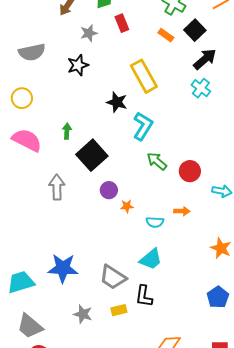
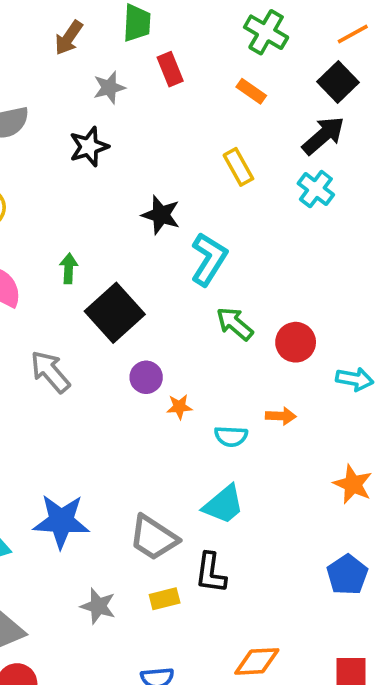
black square: (195, 30) -> (338, 82), moved
yellow rectangle: (144, 76) -> (238, 167), moved, size x0.6
gray arrow: (57, 187) -> (50, 372), turned -40

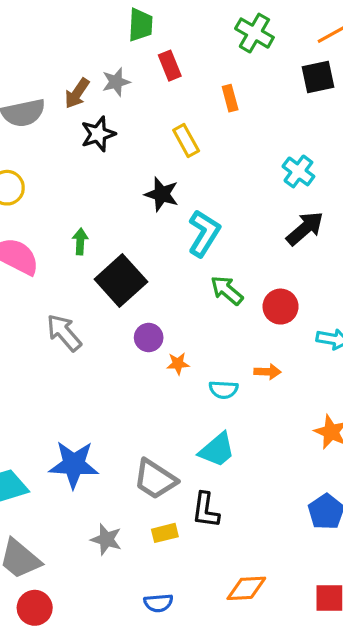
brown arrow: (69, 38) -> (77, 93), moved
black square: (338, 82) -> (318, 77), turned 32
orange rectangle: (251, 91) -> (230, 98), moved, turned 40
black arrow: (323, 136) -> (305, 228), moved
yellow rectangle: (238, 167) -> (186, 140), moved

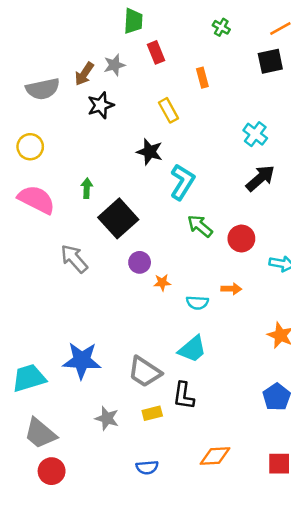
green cross: (254, 33) -> (221, 27), size x0.6

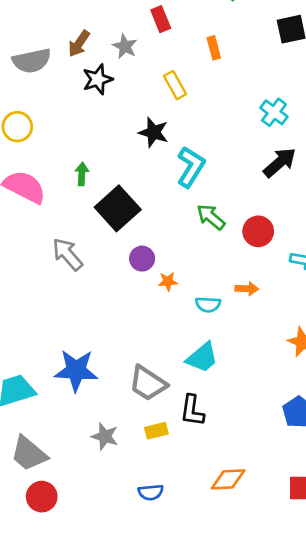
gray star: (114, 65) -> (125, 46), moved, turned -30

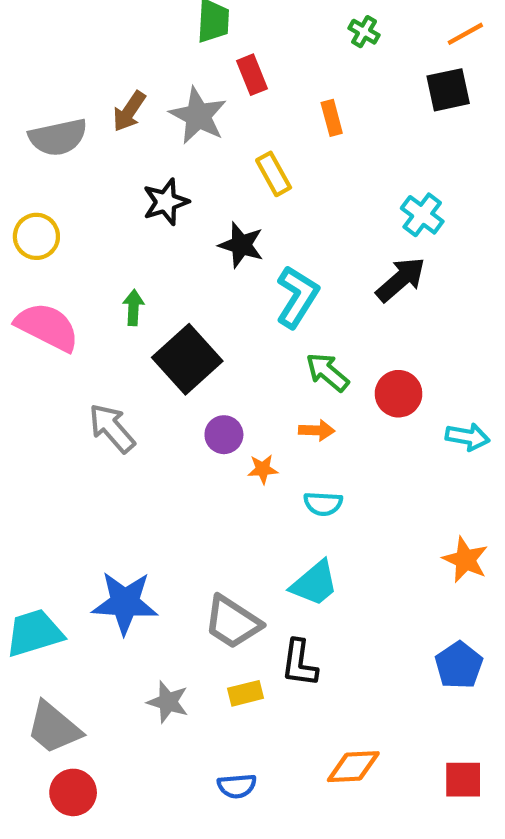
gray star: (125, 46) -> (198, 116), size x1.5
black star: (98, 79) -> (166, 202), moved
black arrow: (280, 163) -> (401, 279), moved
orange arrow: (247, 289) -> (317, 430), moved

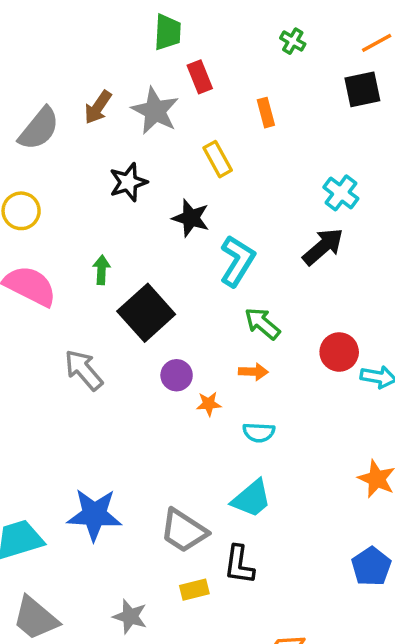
gray semicircle: (58, 137) -> (39, 129), turned -39
red circle: (399, 394) -> (339, 352), moved
gray star: (168, 702) -> (130, 616), moved

